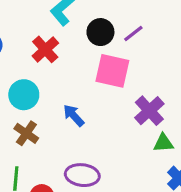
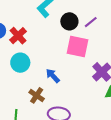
red cross: (45, 49) -> (18, 36), moved
brown cross: (26, 133) -> (37, 95), moved

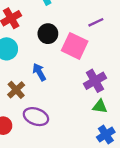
black circle: (69, 21) -> (48, 34), moved

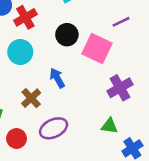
green triangle: (100, 106) -> (109, 126), moved
purple ellipse: (36, 117) -> (54, 128), turned -45

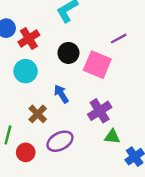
purple cross: (120, 88) -> (100, 111), moved

